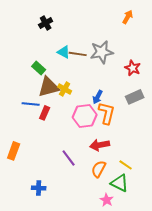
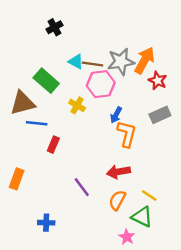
orange arrow: (128, 17) -> (145, 60), moved, size x1.6
green rectangle: (39, 68) -> (46, 81), size x1.5
brown triangle: (49, 87) -> (23, 103), moved
red rectangle: (45, 113) -> (53, 145), moved
pink hexagon: (85, 116) -> (101, 84), moved

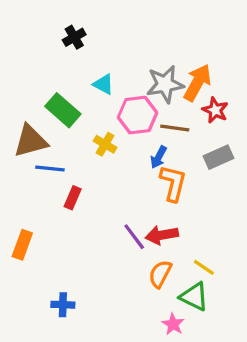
brown line: (92, 64) -> (175, 128), moved
purple line: (82, 187) -> (134, 237), moved

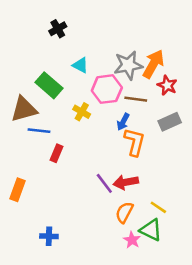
pink star: (173, 324) -> (132, 240), moved

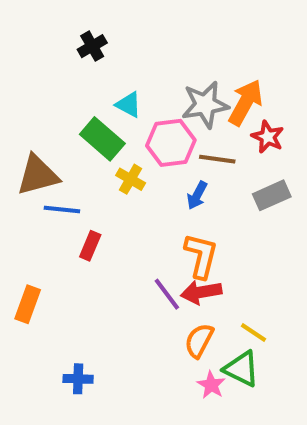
green rectangle: (49, 85) -> (102, 139), moved
orange L-shape: (134, 142) -> (201, 256), moved

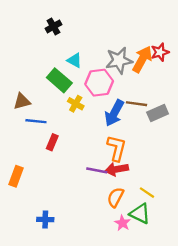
red star: (268, 137) -> (160, 52), moved, turned 30
brown line: (217, 159) -> (137, 104), moved
brown triangle: (38, 175) -> (22, 101), size x0.7
blue arrow: (197, 195) -> (114, 113), size x1.6
purple line: (167, 294) -> (97, 170), turned -42

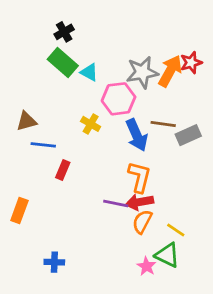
green rectangle: (59, 80) -> (63, 63), moved
blue arrow: (114, 113) -> (137, 135), turned -52
orange semicircle: (115, 197) -> (142, 222), moved

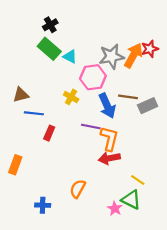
purple line: (116, 204) -> (91, 126), moved
orange semicircle: (142, 222) -> (78, 189), moved

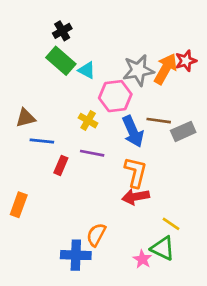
purple line: (91, 126) -> (92, 153), moved
blue cross: (43, 205) -> (76, 255), moved, size x1.5

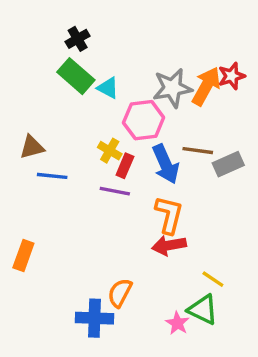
red rectangle: (61, 165) -> (125, 166), moved

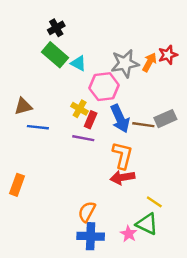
orange arrow: (206, 86) -> (149, 62), size x0.7
brown line: (198, 151) -> (143, 125), moved
blue cross: (94, 318) -> (91, 236), moved

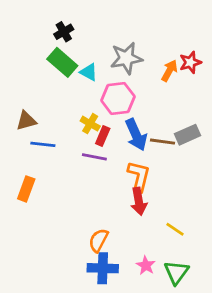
gray star: (125, 63) -> (126, 58), moved
red arrow: (122, 177) -> (139, 201), turned -90
orange rectangle: (17, 185) -> (26, 189), moved
green triangle: (147, 224) -> (176, 272), moved, turned 40

